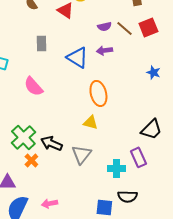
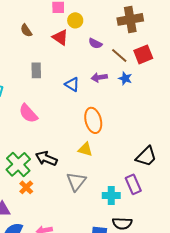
purple semicircle: (104, 26) -> (95, 43), moved, turned 40
blue triangle: (77, 57) -> (72, 84), size x0.7
blue star: (153, 72) -> (125, 78), moved
black arrow: (51, 143) -> (46, 158), moved

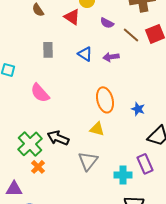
blue star: (125, 78) -> (138, 109), moved
blue triangle: (72, 84) -> (85, 54), moved

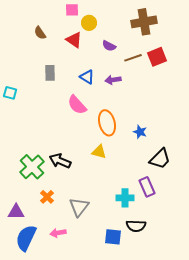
brown line: (131, 35) -> (133, 58), turned -60
pink semicircle: (40, 93) -> (77, 105), moved
gray triangle: (88, 161) -> (79, 207), moved
orange cross: (38, 167) -> (47, 197), moved

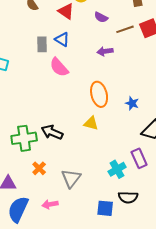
blue triangle: (87, 77) -> (62, 39), moved
pink semicircle: (77, 105) -> (59, 67), moved
green cross: (32, 167) -> (24, 138), turned 35
cyan cross: (125, 198) -> (117, 169), turned -30

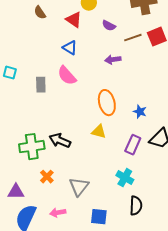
gray rectangle: (42, 44) -> (41, 85), moved
purple rectangle: (139, 158) -> (133, 145), moved, turned 48
cyan cross: (117, 169) -> (125, 178), turned -30
black semicircle: (128, 197) -> (136, 206), turned -90
blue square: (105, 208) -> (99, 217), moved

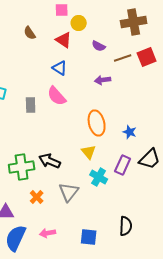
yellow triangle: (99, 132) -> (89, 152), turned 35
cyan cross: (125, 178) -> (99, 177), moved
gray triangle: (79, 187) -> (69, 192), moved

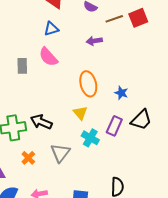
blue triangle: (60, 68) -> (51, 29), turned -49

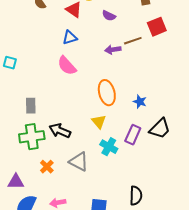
brown line: (114, 19) -> (133, 41), moved
gray rectangle: (22, 66) -> (31, 106), moved
gray triangle: (60, 153) -> (79, 162), turned -40

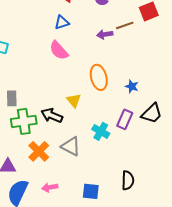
gray rectangle: (31, 106) -> (12, 98), moved
yellow triangle: (99, 122) -> (74, 100), moved
orange cross: (47, 167) -> (39, 151), size x1.5

